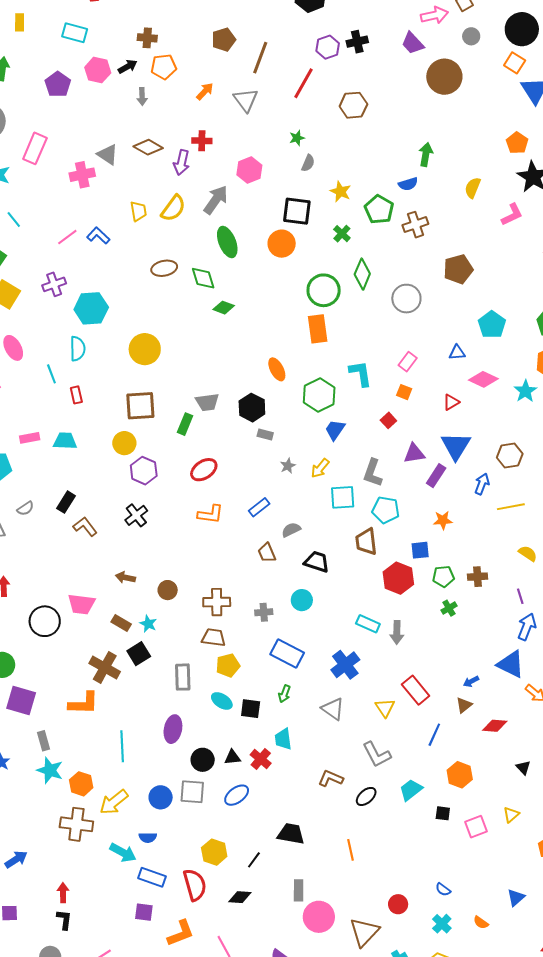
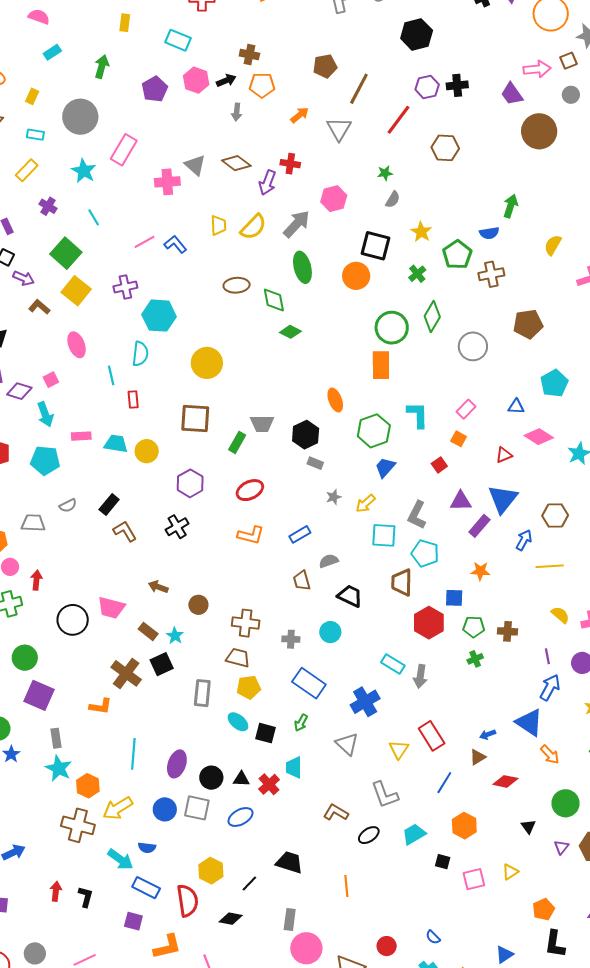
yellow circle: (124, 443) -> (147, 451), moved
orange L-shape: (84, 703) -> (101, 706), size x0.7
purple ellipse: (173, 729) -> (177, 764), moved
black L-shape: (64, 920) -> (86, 897), moved

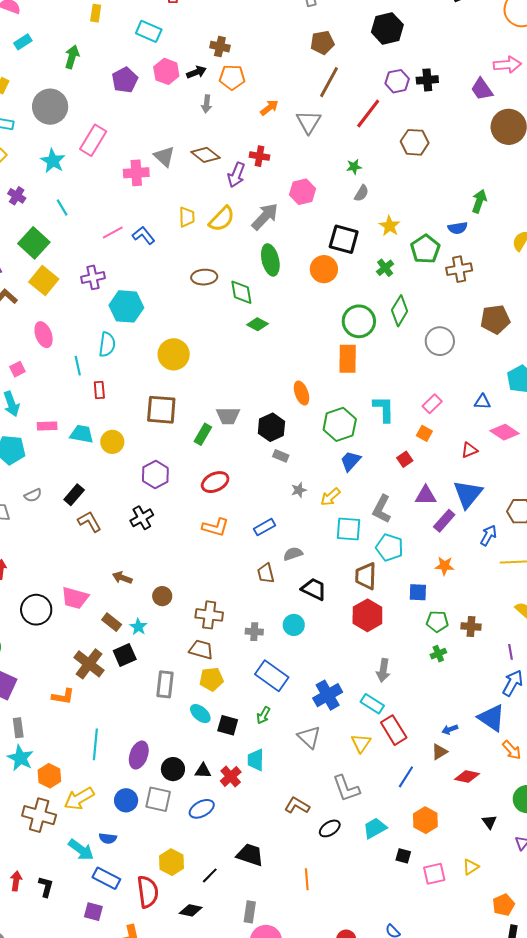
brown pentagon: (325, 66) -> (322, 43), moved
red hexagon: (429, 623) -> (367, 615), moved
cyan rectangle: (393, 664) -> (372, 704), moved

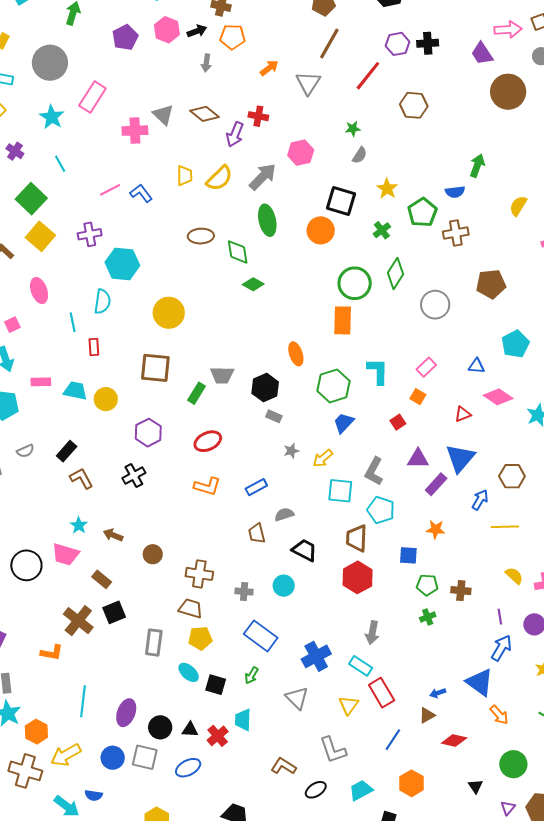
cyan star: (138, 627) -> (79, 525), moved

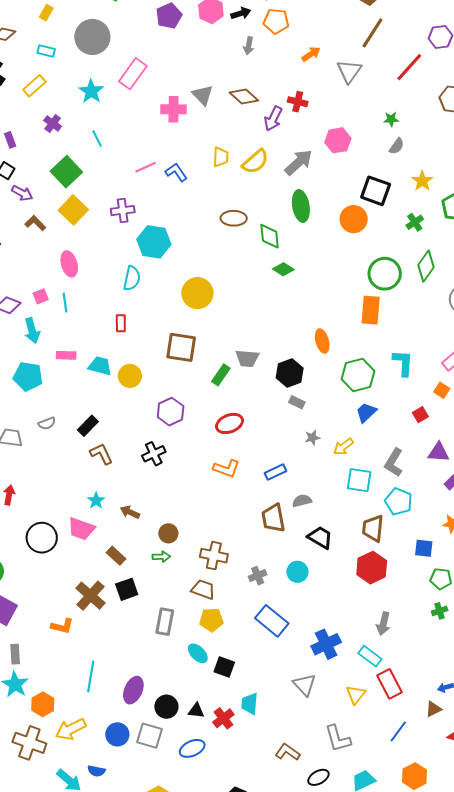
cyan line: (73, 322) -> (65, 303), moved
brown trapezoid: (257, 533) -> (273, 518), size x1.4
gray cross: (244, 592) -> (258, 576), turned -30
green arrow: (252, 675) -> (161, 557), moved, turned -126

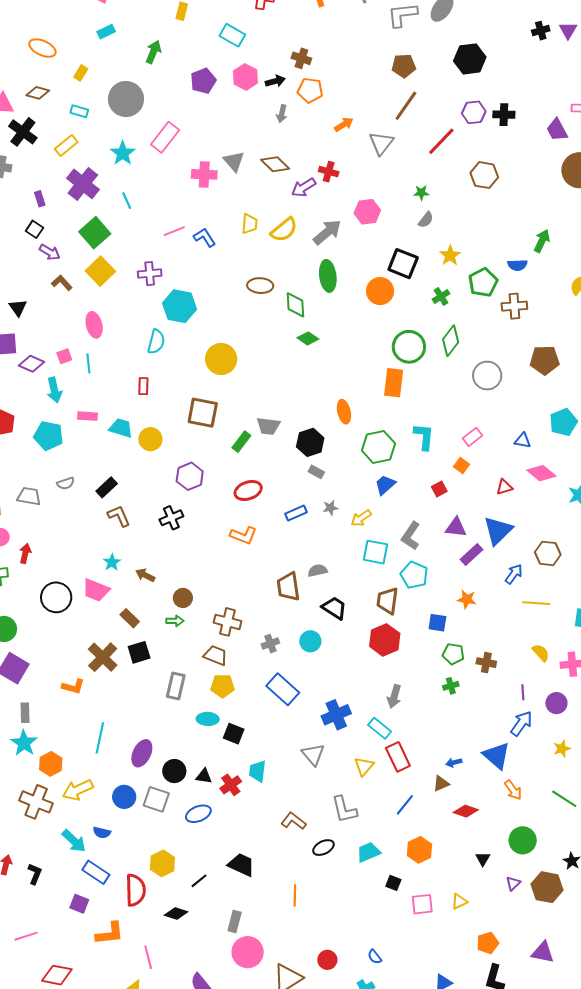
purple arrow: (273, 119) -> (304, 188), turned 30
purple cross: (53, 123) -> (83, 184), size x1.8
blue rectangle: (275, 472) -> (296, 513), moved
cyan ellipse: (198, 653) -> (208, 719), turned -45

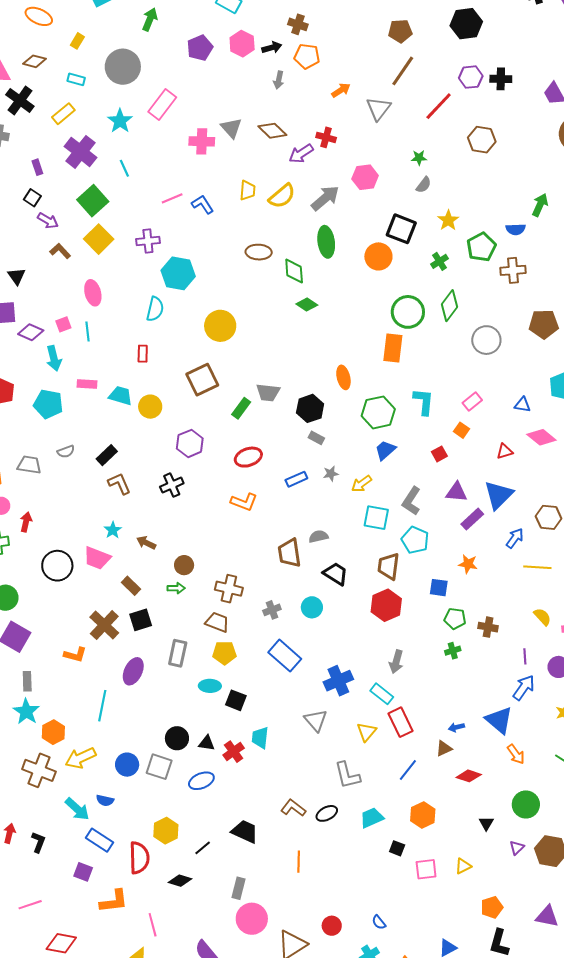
brown square: (203, 413) -> (202, 380), turned -36
purple ellipse: (142, 753) -> (133, 671), moved
brown L-shape: (294, 821) -> (293, 808), moved

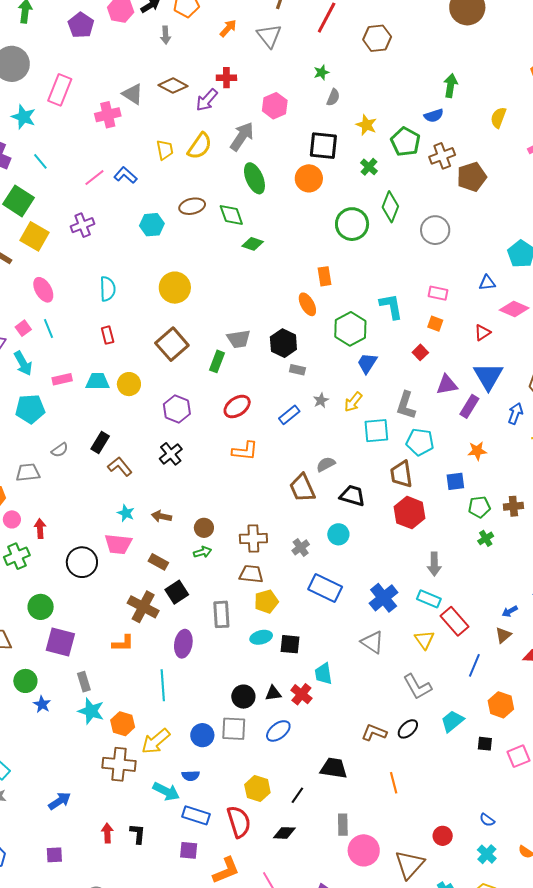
cyan hexagon: (178, 273) -> (152, 225), moved, size x0.7
brown pentagon: (544, 324) -> (472, 177), moved
orange rectangle: (393, 348) -> (324, 276), moved, size x0.7
pink rectangle: (472, 402) -> (438, 293), turned 66

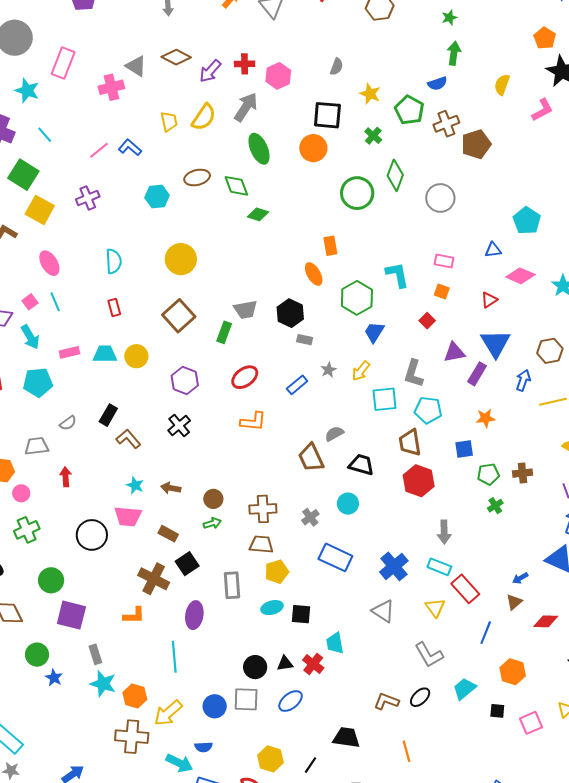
green star: (321, 72) -> (449, 18), moved
red cross: (226, 78) -> (245, 64), moved
red arrow: (40, 528) -> (66, 477), moved

